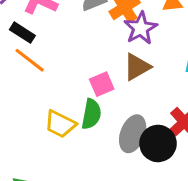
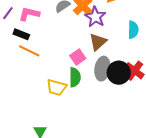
gray ellipse: (133, 134) -> (102, 69), moved
black circle: (158, 143) -> (119, 73), moved

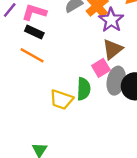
black rectangle: (21, 34) -> (34, 32), moved
pink square: (78, 57) -> (101, 68), moved

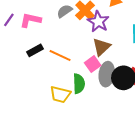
black rectangle: (34, 32) -> (35, 50), moved, turned -49
orange line: (32, 55) -> (60, 56), moved

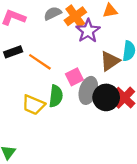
brown triangle: (101, 47) -> (110, 61), moved

